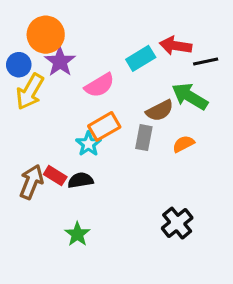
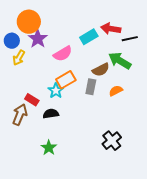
yellow arrow: (30, 92) -> (19, 58), size x0.7
red rectangle: (55, 176) -> (32, 100), moved

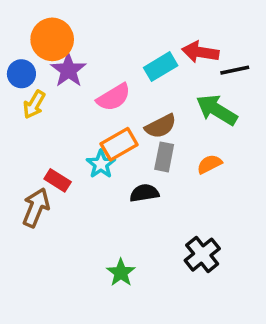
brown semicircle: (101, 70) -> (161, 126), moved
black semicircle: (51, 114) -> (144, 193), moved
green star: (49, 148) -> (121, 273), moved

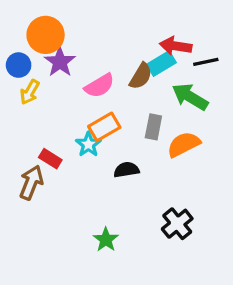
cyan rectangle: (161, 67) -> (161, 63), moved
brown semicircle: (161, 126) -> (141, 76), moved, turned -32
gray rectangle: (164, 157) -> (153, 127), moved
orange semicircle: (209, 164) -> (184, 144), size x1.5

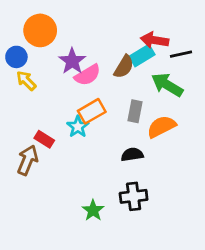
purple star: (60, 62) -> (72, 61), moved
yellow arrow: (30, 92) -> (26, 81), turned 105
black semicircle: (126, 170) -> (132, 155), moved
black cross: (177, 224) -> (134, 196), moved, turned 32

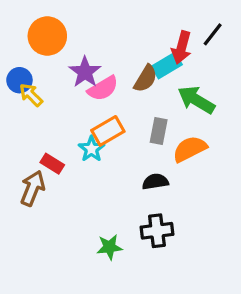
red arrow: (154, 40) -> (182, 47), turned -84
black line: (181, 54) -> (213, 34), moved, turned -40
blue circle: (16, 57) -> (19, 80), moved
green star: (93, 210) -> (110, 247), turned 30

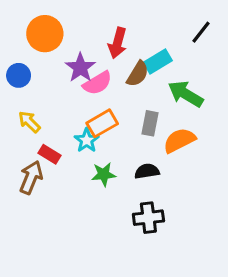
red arrow: (182, 47) -> (118, 43), moved
yellow arrow: (31, 95) -> (29, 122), moved
green star: (110, 247) -> (104, 174), moved

